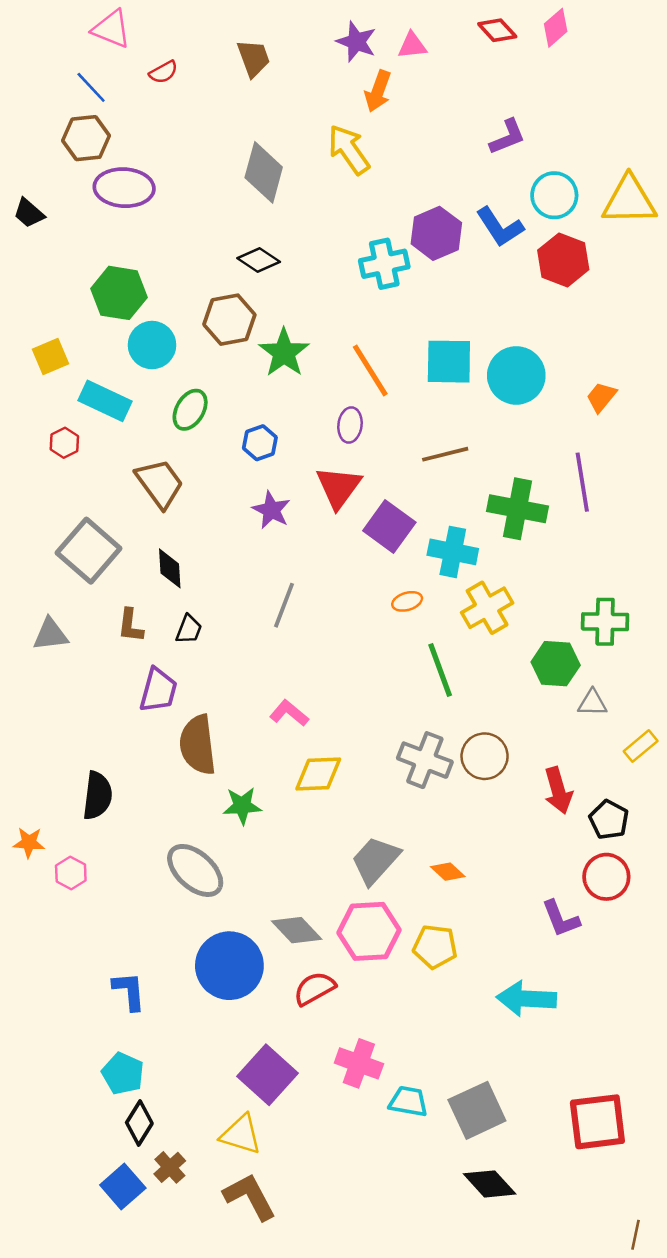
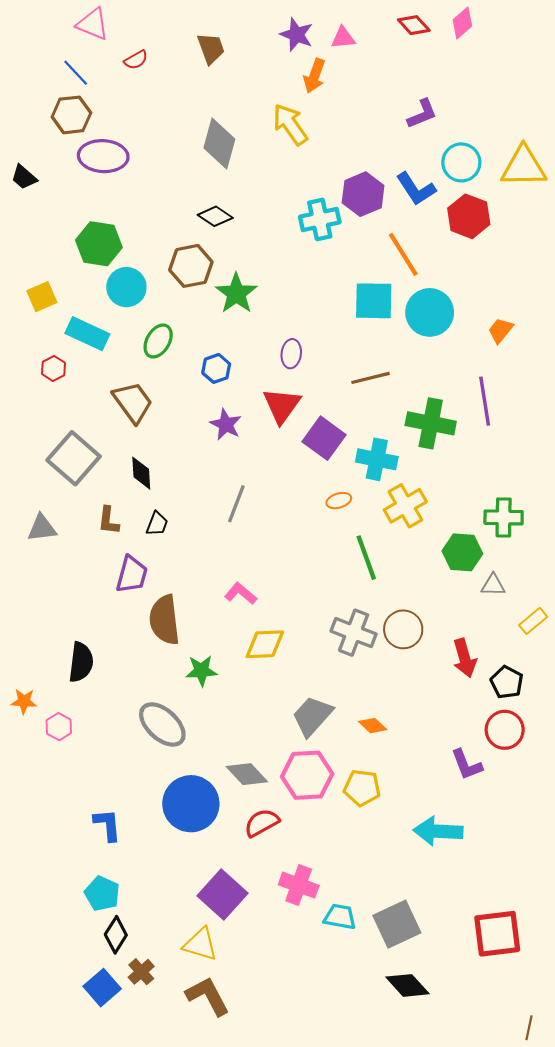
orange line: (370, 370) -> (403, 254), moved

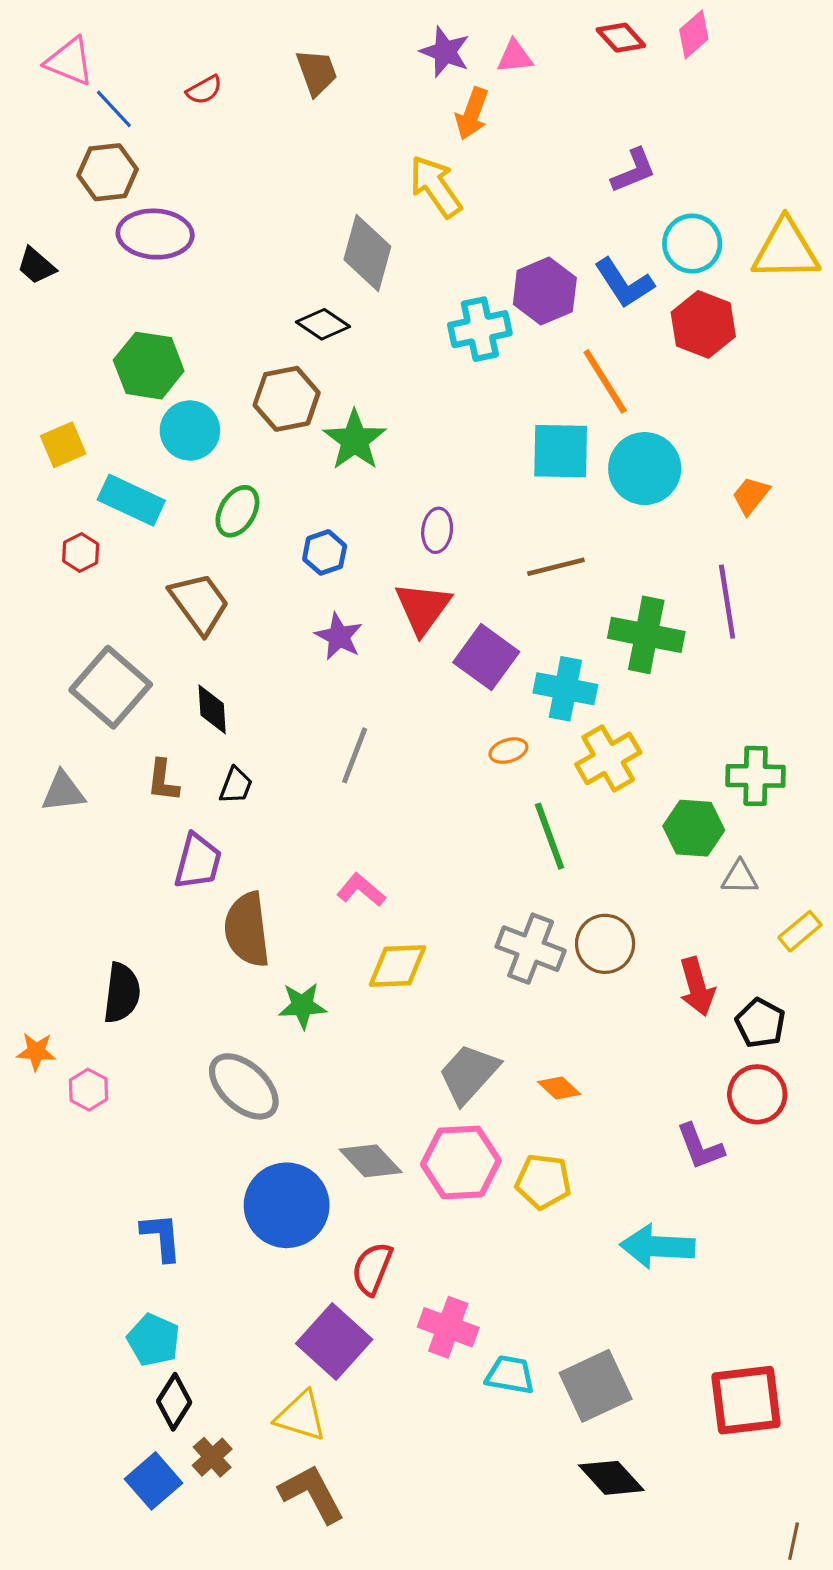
pink triangle: (93, 24) -> (70, 61), moved
gray diamond: (219, 143) -> (367, 253), moved
red semicircle: (262, 823) -> (372, 1269), moved, turned -39

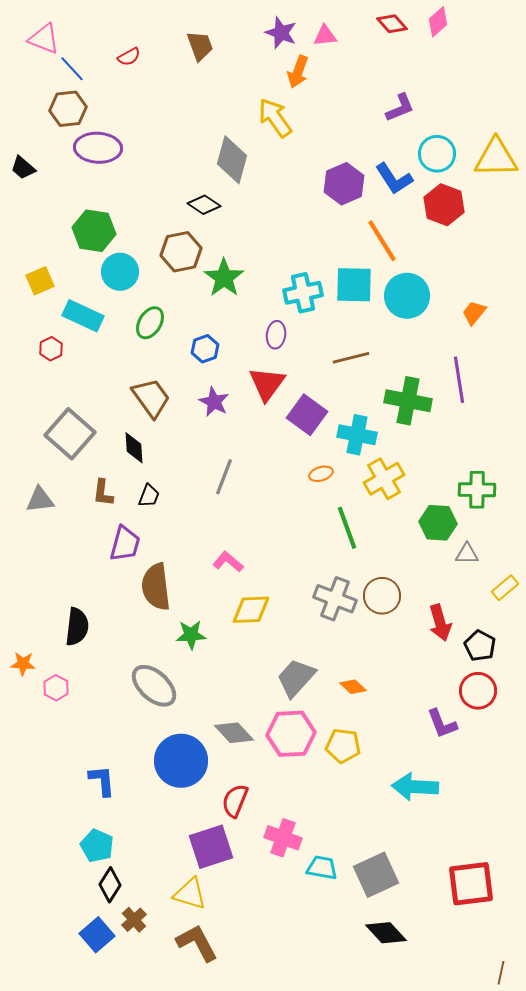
cyan cross: (480, 329) -> (303, 293), moved
brown trapezoid: (199, 603) -> (151, 398), moved
purple square: (334, 1342) -> (211, 847), turned 30

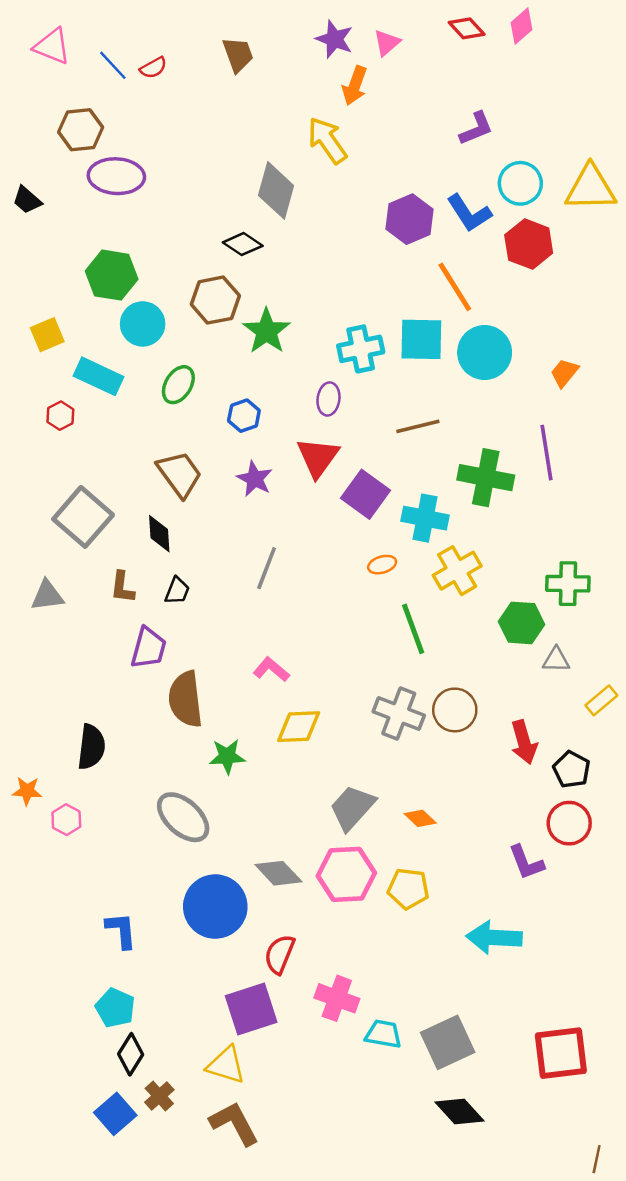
pink triangle: (325, 36) -> (387, 43), turned -35
blue line: (72, 69) -> (113, 65), moved

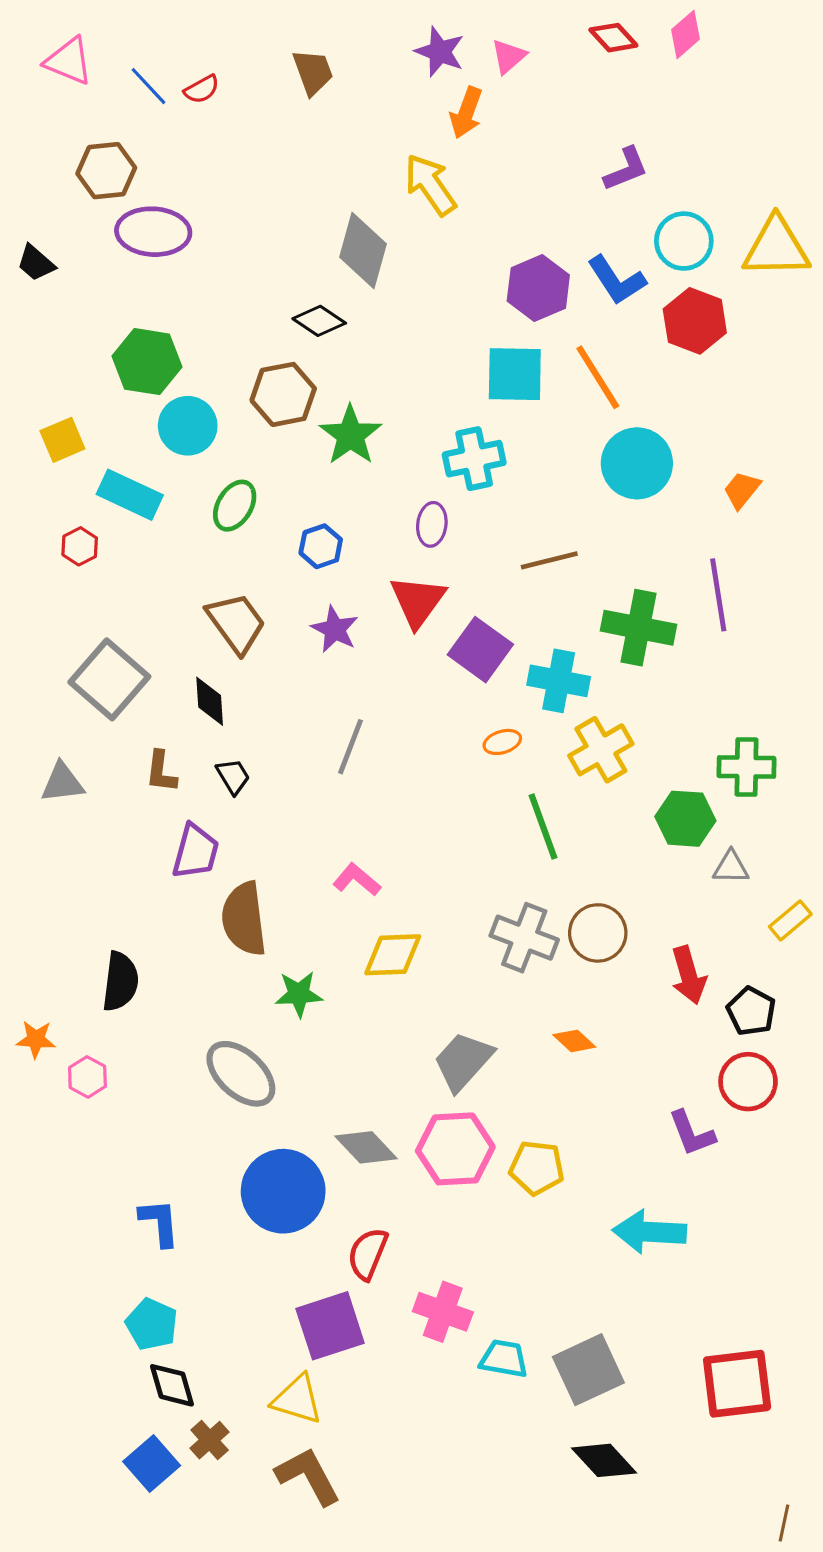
cyan square: (421, 339) -> (515, 374), moved
black trapezoid: (177, 591) -> (233, 776), turned -52
orange diamond: (420, 818) -> (574, 1041), moved
black diamond: (131, 1054) -> (172, 1385), turned -48

